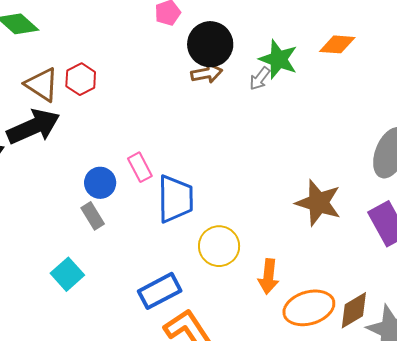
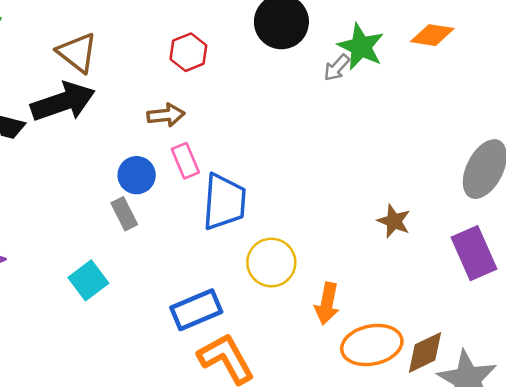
brown arrow: (207, 73) -> (166, 115), moved
red hexagon: (81, 79) -> (188, 52), moved
brown star: (318, 203) -> (394, 221), size x0.6

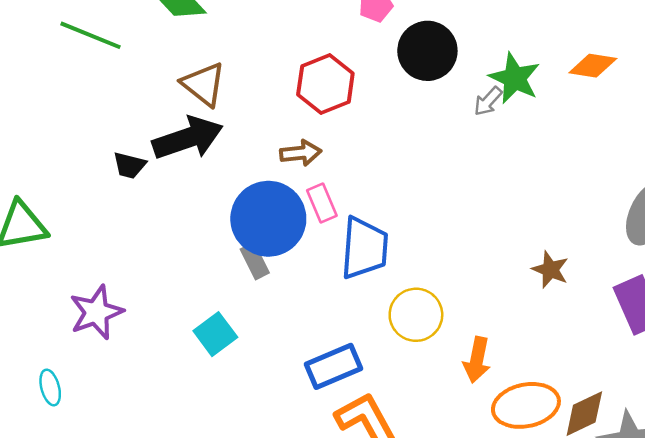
red hexagon: (188, 52) -> (325, 84), size x1.4
blue circle: (137, 175) -> (268, 219), size x1.8

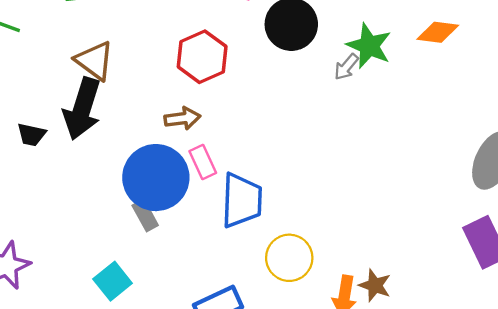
black arrow: (188, 138) -> (82, 109), turned 128
brown star: (550, 270) -> (375, 285), moved

